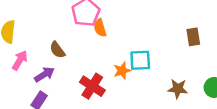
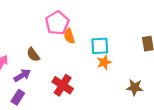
cyan square: (140, 60) -> (100, 46), moved
orange star: (122, 71) -> (104, 62), moved

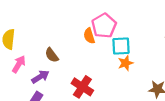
pink pentagon: (57, 23) -> (104, 26), moved

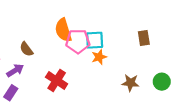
pink pentagon: (104, 26) -> (78, 41), moved, turned 30
orange semicircle: (89, 36) -> (63, 30), size x1.5

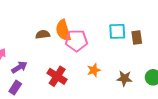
cyan square: (95, 40) -> (117, 31), moved
brown semicircle: (26, 49) -> (43, 34), moved, turned 120
orange star: (99, 57) -> (94, 70), moved

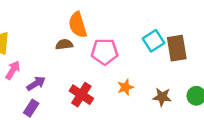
orange semicircle: (63, 30) -> (78, 25), moved
cyan square: (117, 31) -> (154, 41), turned -30
brown rectangle: (137, 38) -> (177, 48), size x1.5

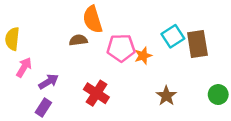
orange star: (125, 87) -> (143, 56), moved
brown star: (162, 97) -> (166, 96), moved, turned 30

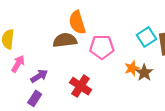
brown semicircle: (78, 40) -> (65, 40), size x1.5
orange star: (143, 56) -> (132, 68), moved
brown star: (166, 96) -> (144, 73), moved

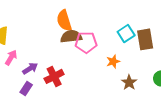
brown semicircle: (65, 40) -> (71, 36), moved
brown star: (144, 73) -> (129, 82), moved
red cross: (81, 86) -> (54, 76), moved, turned 30

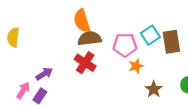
pink pentagon: (86, 42) -> (125, 45), moved
pink arrow: (11, 57) -> (23, 90), moved
red cross: (54, 76) -> (85, 63), moved, turned -30

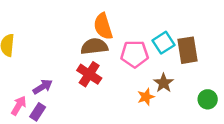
orange semicircle: (82, 21) -> (103, 26), moved
orange star: (136, 66) -> (146, 97), moved
brown star: (154, 89) -> (164, 83), moved

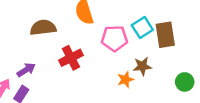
brown semicircle: (94, 46) -> (43, 28), moved
red cross: (89, 74) -> (71, 58), turned 30
brown star: (164, 83) -> (142, 66), turned 30

